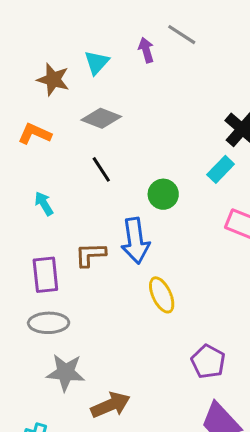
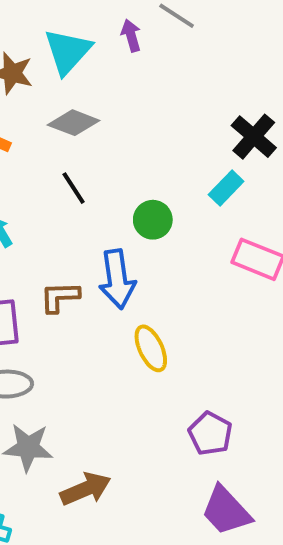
cyan triangle: (97, 62) -> (68, 51), size x1.5

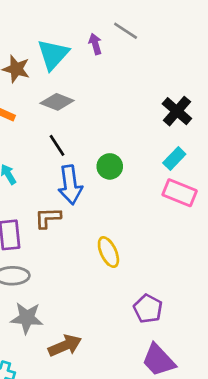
cyan rectangle: (226, 188) -> (174, 159), moved
blue arrow: (117, 279) -> (70, 185), moved

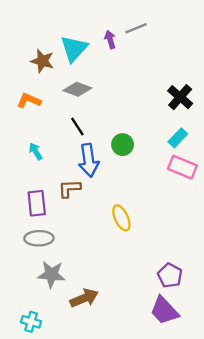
gray line: (126, 31) -> (136, 28), turned -55
purple pentagon: (148, 309) -> (170, 276), moved

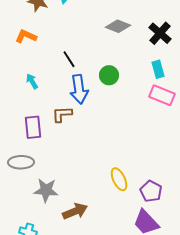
gray diamond: (77, 89) -> (118, 26), moved
cyan rectangle: (178, 138) -> (158, 69), turned -60
yellow ellipse: (121, 218) -> (119, 179), moved
gray ellipse: (39, 238) -> (21, 162), moved

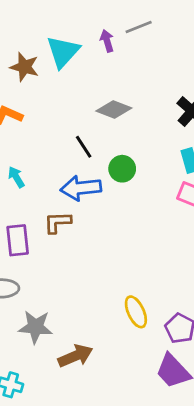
gray diamond: (118, 26) -> (114, 110), moved
black line: (69, 59) -> (84, 147), moved
blue arrow: (79, 89) -> (81, 188), turned 92

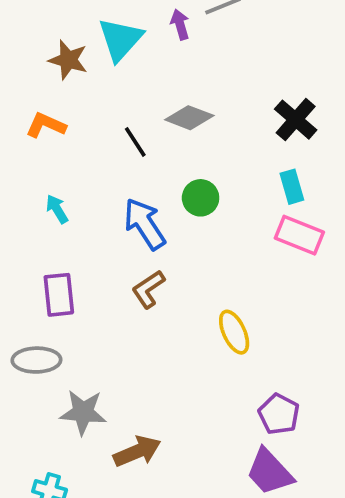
black line: (84, 147) -> (135, 142), moved
blue arrow: (81, 188) -> (145, 224), turned 63
brown L-shape: (57, 222) -> (148, 289), moved, turned -32
yellow ellipse: (136, 312) -> (234, 332), moved

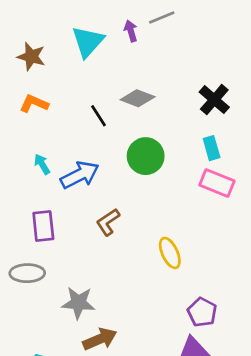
brown star: (68, 60) -> (31, 57), moved
green circle: (201, 198) -> (146, 156), size x1.4
blue arrow: (145, 224) -> (80, 175), moved, turned 96
gray star: (83, 412) -> (78, 303), moved

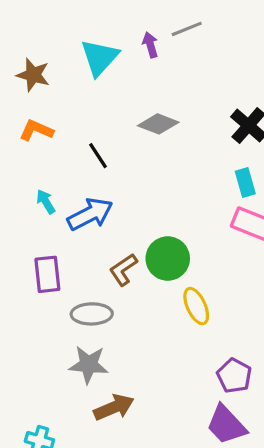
black line: (99, 116) -> (98, 156), moved
green circle: (146, 156) -> (168, 259), moved
gray ellipse: (27, 273) -> (92, 314), moved

